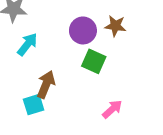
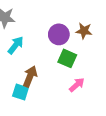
cyan square: (34, 105) -> (20, 92), turned 35
pink arrow: (112, 109) -> (77, 85), moved

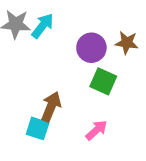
cyan arrow: (16, 45) -> (43, 26), moved
pink arrow: (77, 85) -> (96, 130), moved

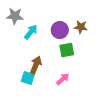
cyan arrow: (43, 26) -> (31, 32), moved
green square: (103, 81) -> (67, 50), turned -35

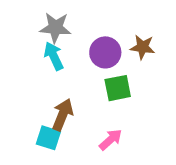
gray star: (15, 16) -> (55, 28), moved
cyan arrow: (31, 32) -> (54, 56), turned -63

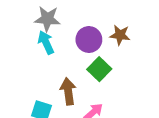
green square: (118, 88) -> (99, 69), turned -35
brown arrow: (63, 115) -> (68, 91), moved, turned -30

